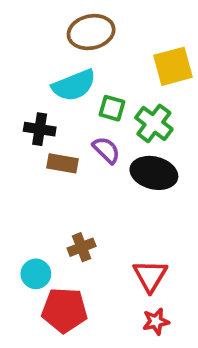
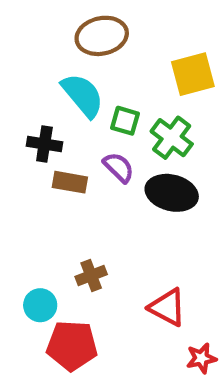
cyan semicircle: (74, 85) -> (83, 95), turned -108
red triangle: (150, 276) -> (167, 307), turned -33
red star: (156, 321) -> (201, 358), moved

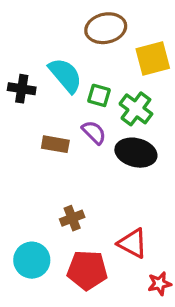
brown ellipse: (102, 36) -> (106, 28), moved
black cross: (44, 144) -> (22, 89), moved
cyan circle: (40, 305) -> (32, 260), moved, size x1.4
red pentagon: (72, 345) -> (87, 270), moved

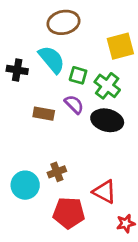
brown ellipse: (106, 28) -> (63, 22), moved
cyan circle: (32, 260) -> (25, 185), moved

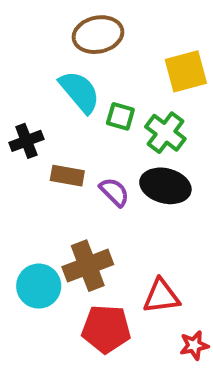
black cross: (17, 70) -> (26, 141), moved, turned -30
purple semicircle: (74, 104) -> (114, 192), moved
brown cross: (57, 172) -> (88, 266), size x1.6
red triangle: (105, 192) -> (161, 296), turned -35

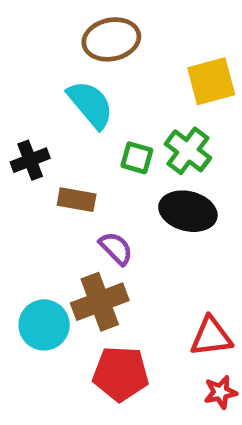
green square: (120, 116) -> (137, 158), moved
purple semicircle: (114, 192) -> (116, 248), moved
red triangle: (161, 296) -> (211, 337), moved

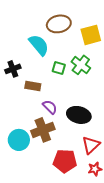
brown ellipse: (111, 39) -> (59, 24), moved
black ellipse: (188, 211) -> (79, 115), moved
red triangle: (211, 337) -> (91, 145), turned -36
red pentagon: (121, 374) -> (65, 161), moved

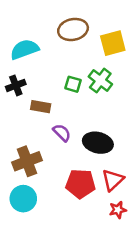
cyan semicircle: (39, 45) -> (25, 49), moved, turned -70
brown cross: (43, 130) -> (27, 161), moved
cyan circle: (19, 140) -> (23, 199), moved
red pentagon: (65, 161) -> (80, 184), moved

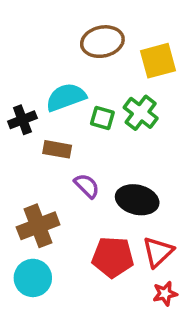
cyan semicircle: (25, 49) -> (66, 97), moved

